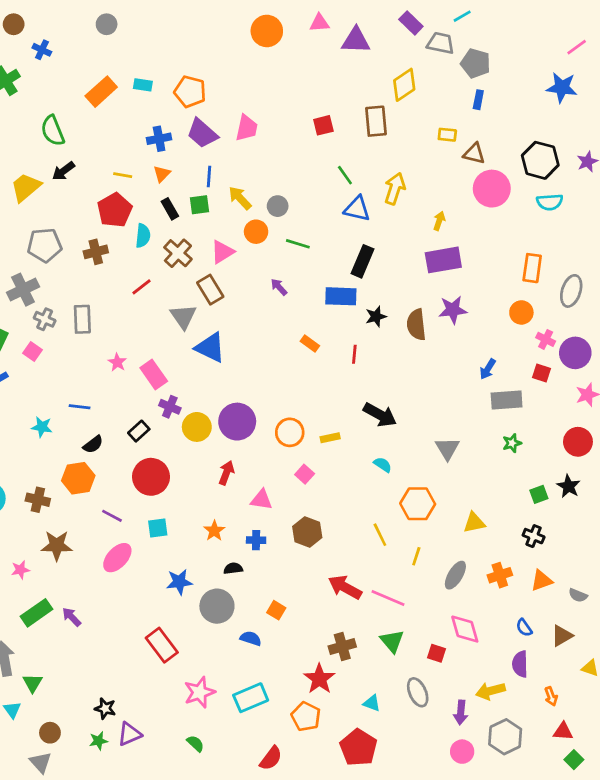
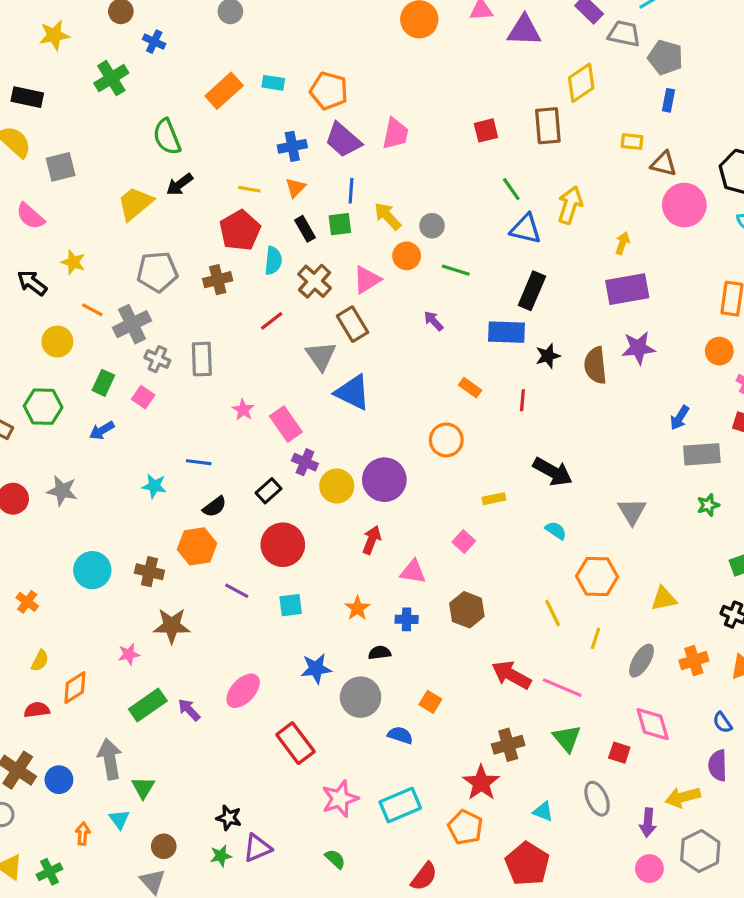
orange circle: (290, 432) -> (446, 440), moved
pink ellipse: (117, 558) -> (243, 691), moved

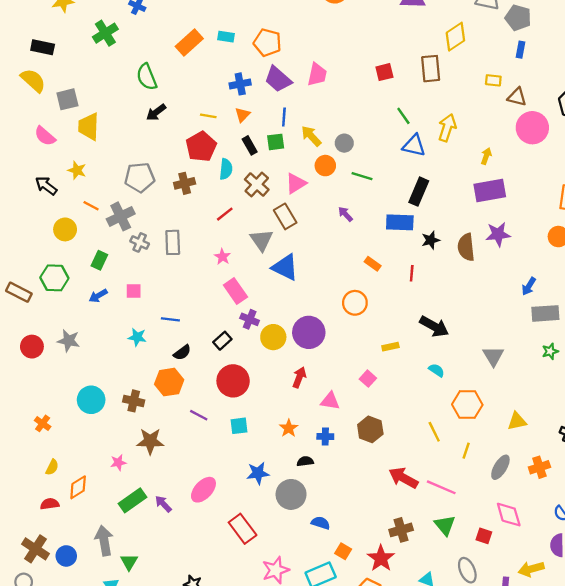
yellow trapezoid: (135, 203) -> (89, 127), moved, turned -48
pink square: (143, 397) -> (134, 291), moved, turned -35
pink star: (243, 410) -> (222, 257), moved
orange square: (430, 702) -> (343, 551), moved

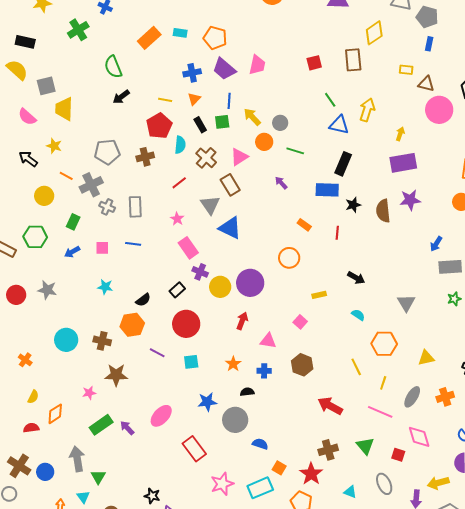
blue line: (170, 319) -> (133, 244), moved
black arrow: (434, 326) -> (356, 278), size x0.7
pink line: (441, 487) -> (380, 412), moved

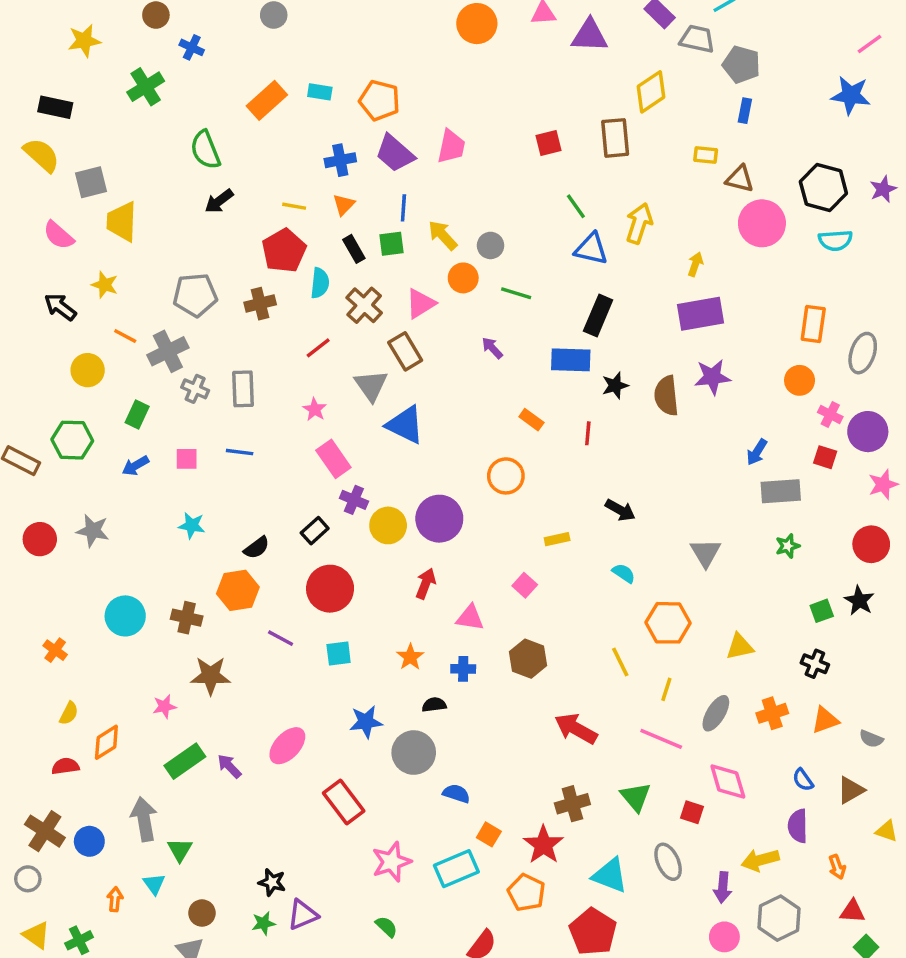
cyan triangle: (350, 492) -> (610, 875), size x1.6

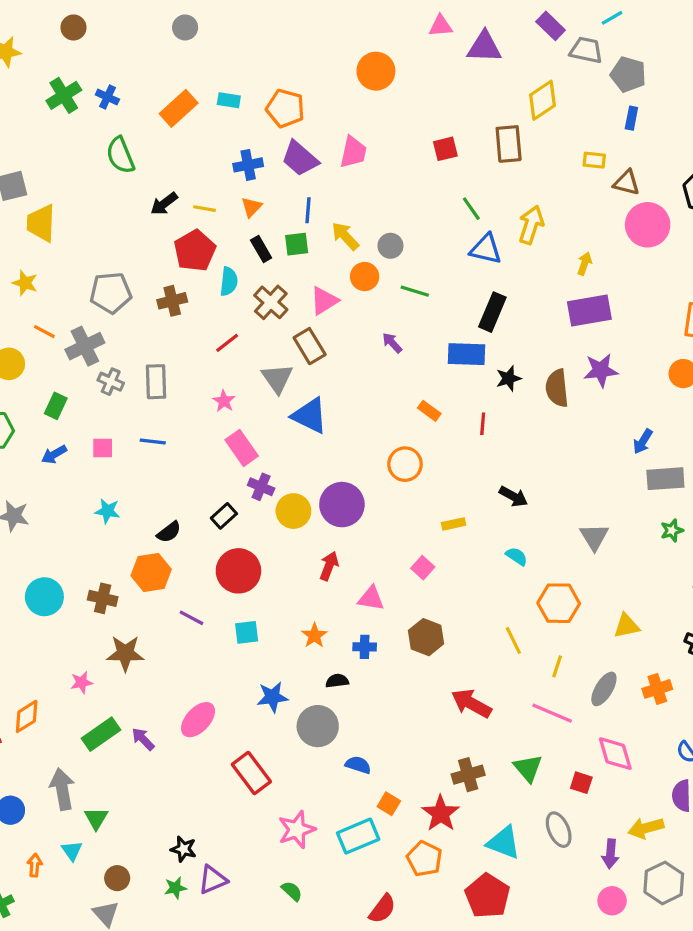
orange circle: (477, 24) -> (376, 71), moved
blue cross: (192, 47) -> (107, 97), moved
black arrow: (219, 201) -> (164, 204), moved

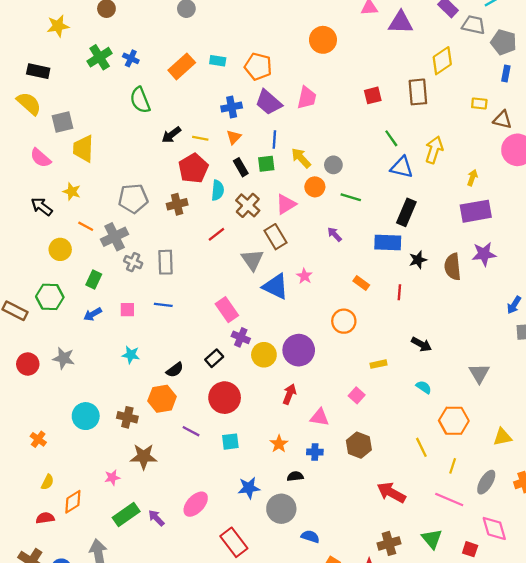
pink star: (224, 401) -> (304, 276), moved

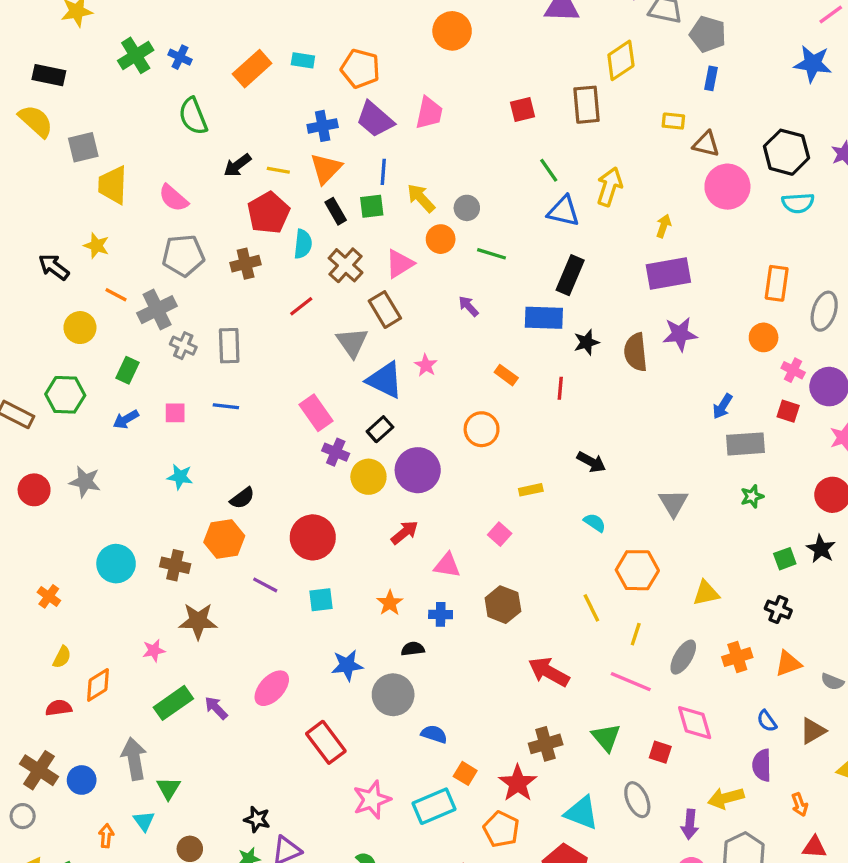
orange triangle: (234, 137) -> (326, 169), size x1.5
pink semicircle: (41, 158) -> (173, 198), moved
black rectangle: (214, 358) -> (380, 429), moved
red arrow: (289, 394) -> (405, 532), turned 30

